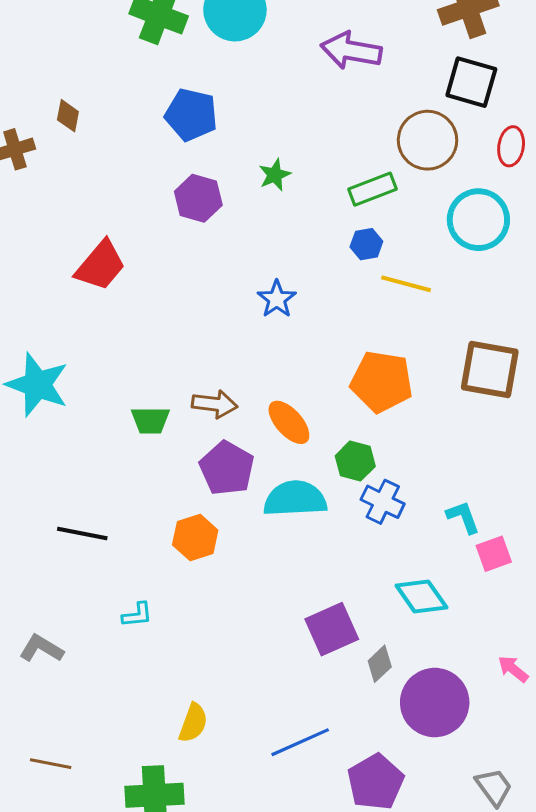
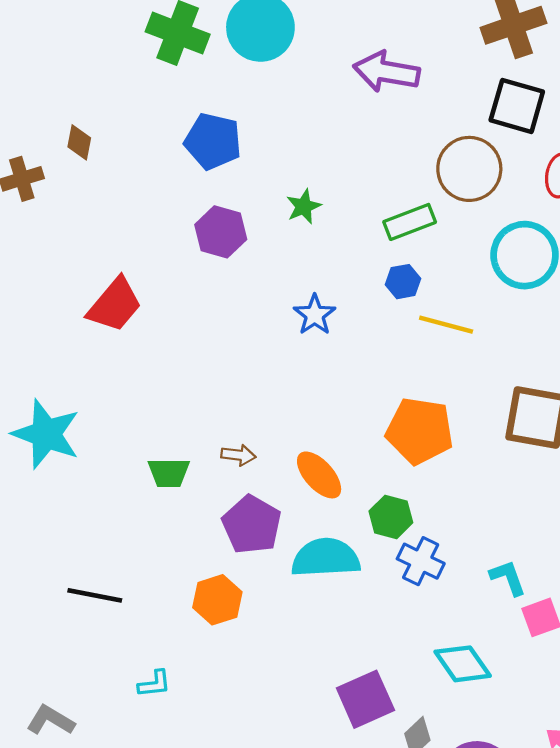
blue star: (277, 299) -> (315, 315), moved
brown arrow: (215, 404) -> (238, 455), size x0.7

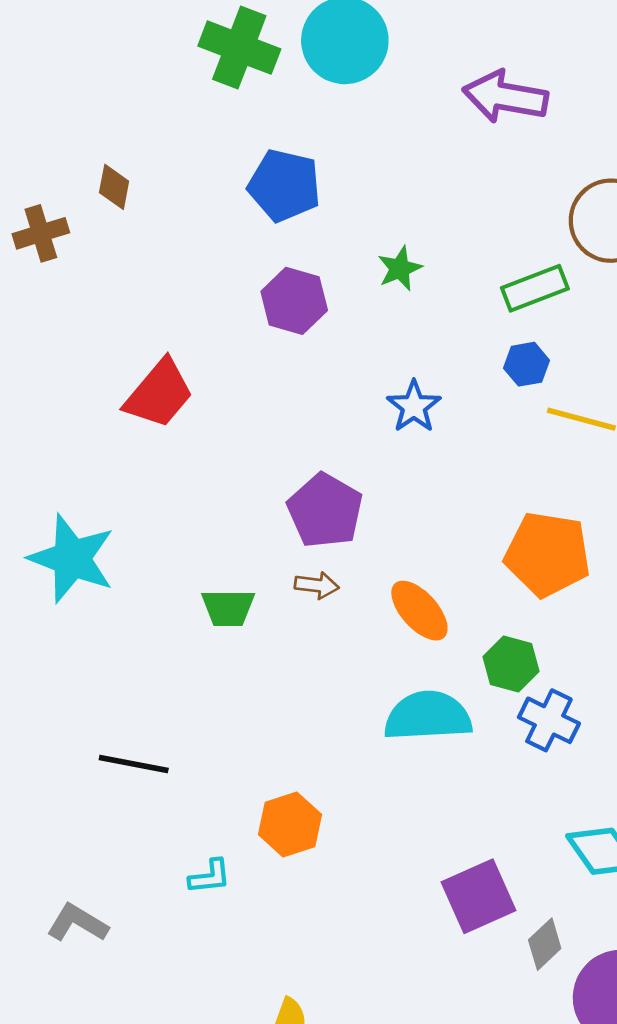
purple pentagon: (252, 525) -> (325, 511), moved
orange hexagon: (217, 600) -> (290, 825), moved

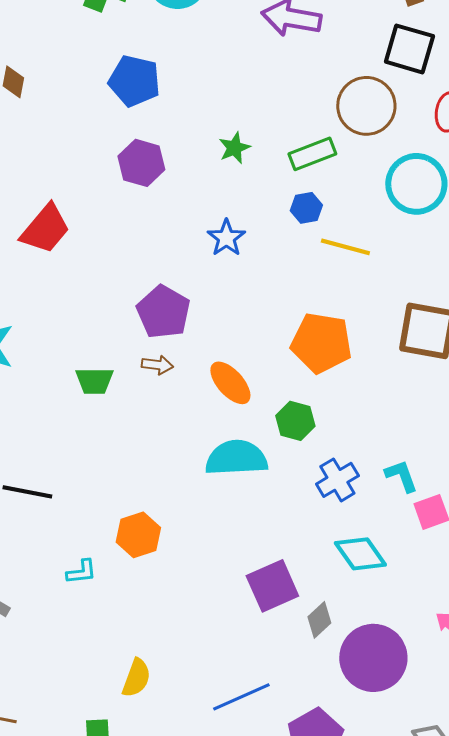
green star: (400, 269) -> (234, 148), moved
blue cross: (549, 720) -> (337, 480), moved, turned 33

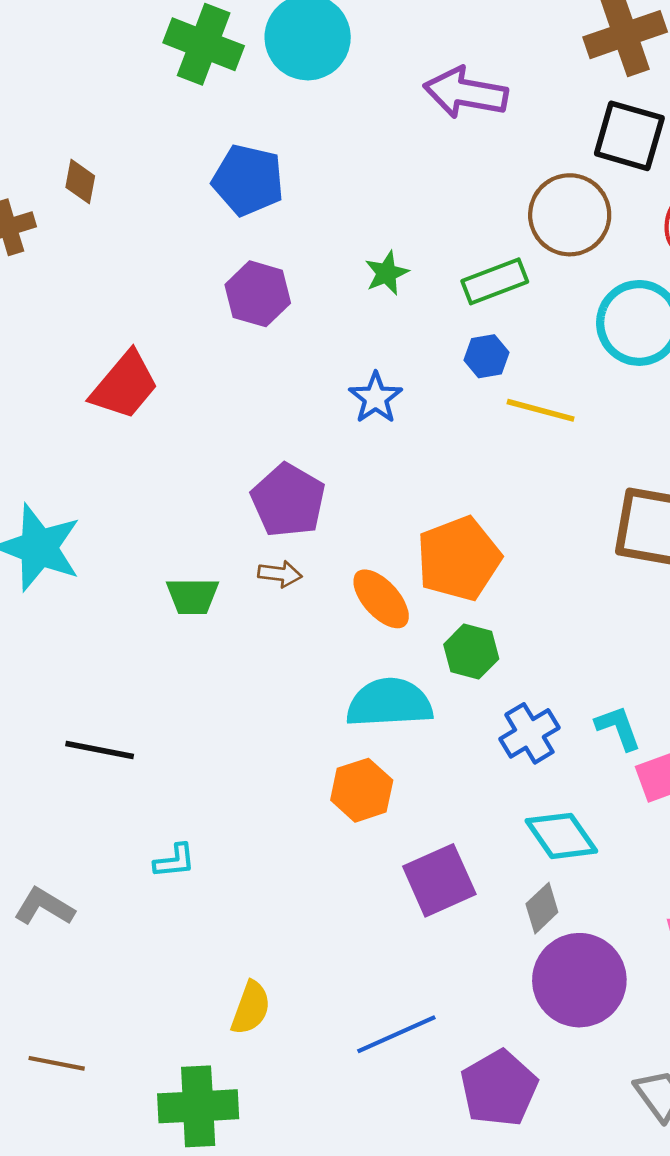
orange pentagon: (321, 343) -> (459, 559), moved, turned -30
orange hexagon: (138, 535) -> (362, 790), moved
gray diamond: (319, 620) -> (542, 908), moved

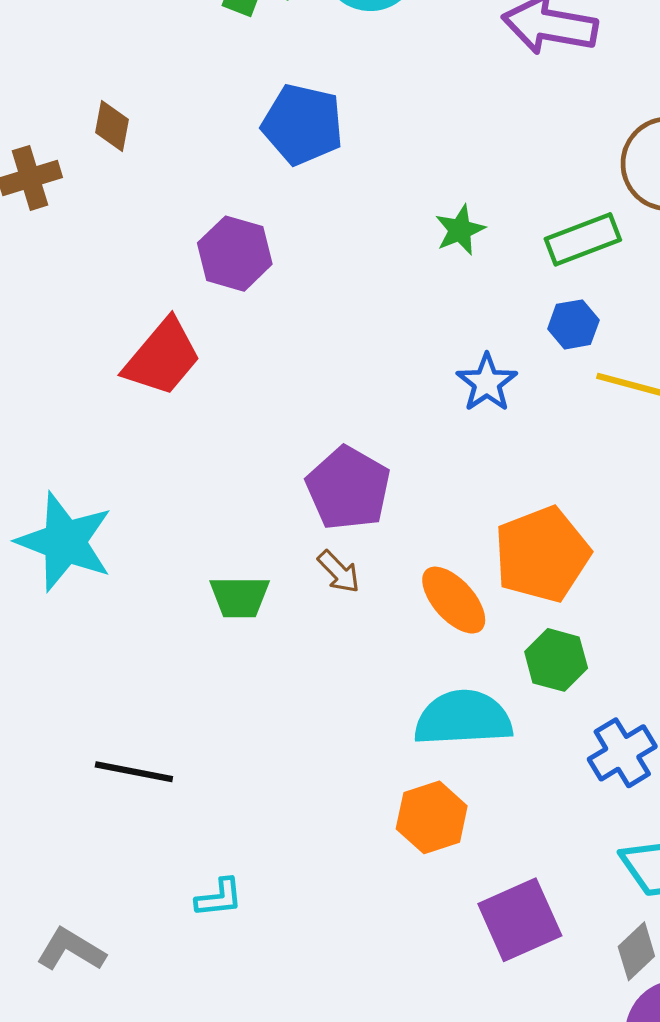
purple hexagon: (258, 294) -> (235, 254), moved
blue star: (376, 398) -> (487, 383), moved
brown arrow: (280, 574) -> (339, 572), turned 39

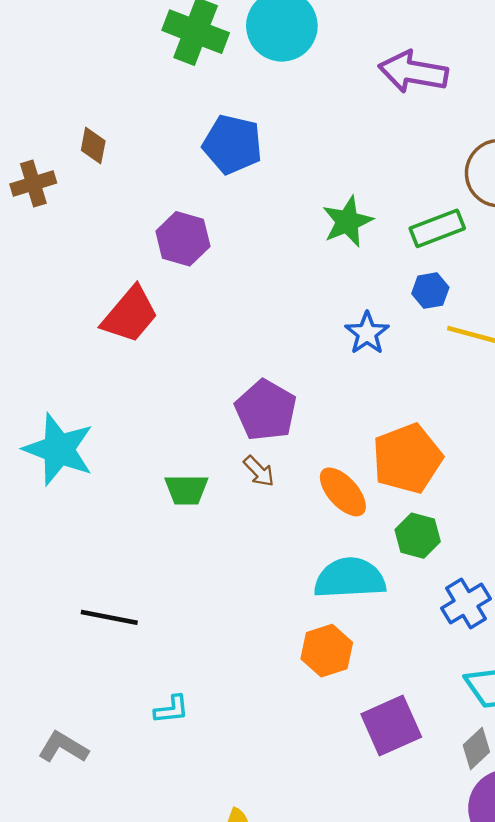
green star: (460, 230) -> (347, 221), size x1.4

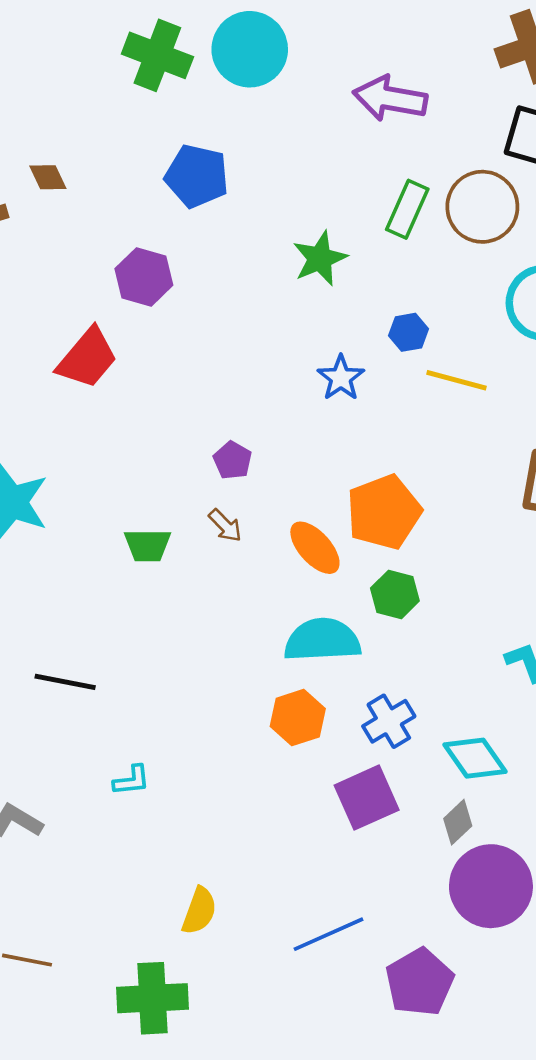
brown diamond: (93, 146) -> (48, 177), turned -36
green rectangle: (437, 228) -> (407, 209), moved, turned -45
purple pentagon: (266, 410) -> (232, 460), size x0.6
blue cross: (466, 604) -> (389, 721), moved

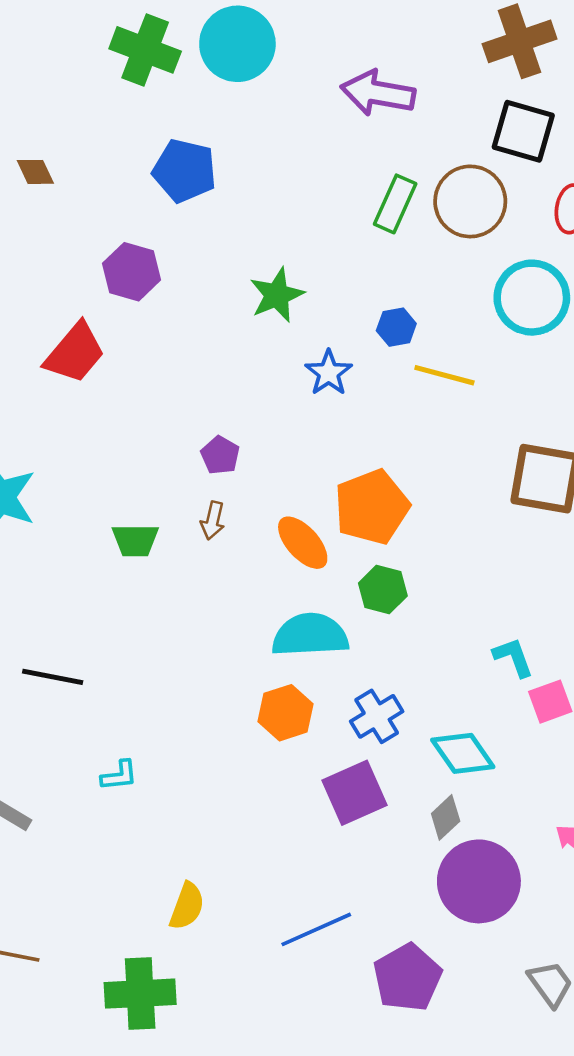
green star: (320, 258) -> (277, 295), moved
brown arrow: (225, 526) -> (213, 521), turned 57

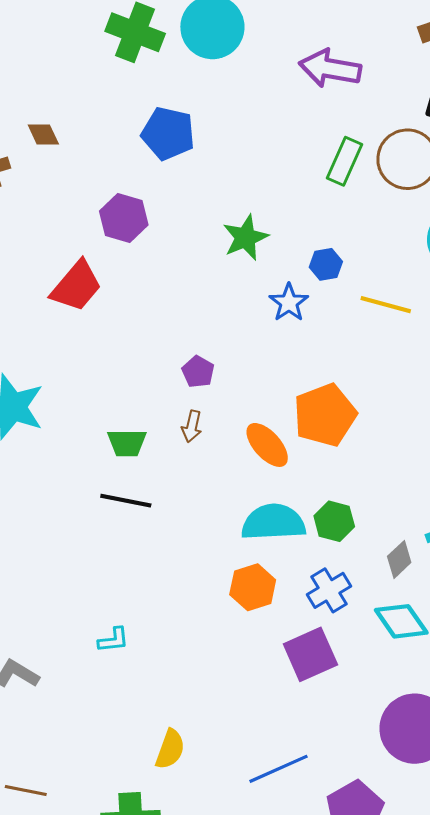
blue hexagon: (396, 327) -> (326, 264), moved
green hexagon: (383, 589) -> (334, 521), moved
black line: (53, 677) -> (126, 501), moved
gray diamond: (446, 817) -> (399, 559), moved

